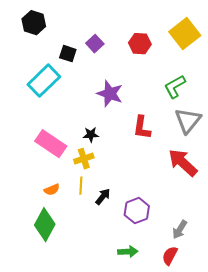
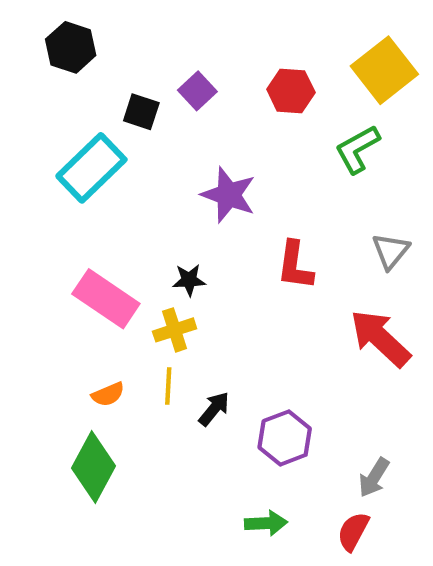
green L-shape: (175, 87) -> (357, 149), moved
gray triangle: (188, 121) -> (391, 251), size x0.7

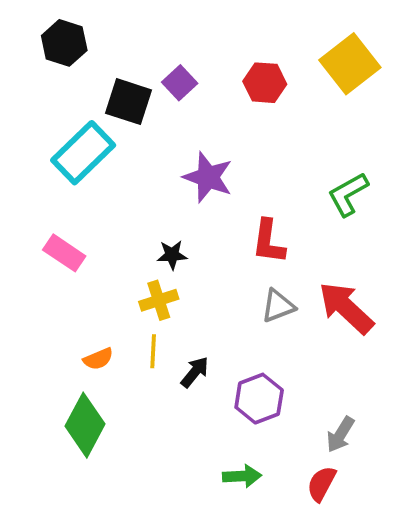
black square: (141, 112) -> (129, 102), size x1.4
green L-shape: (357, 149) -> (348, 194), moved
gray triangle: (391, 251) -> (278, 306), moved, turned 30
pink rectangle: (106, 299) -> (64, 253), moved, size x0.7

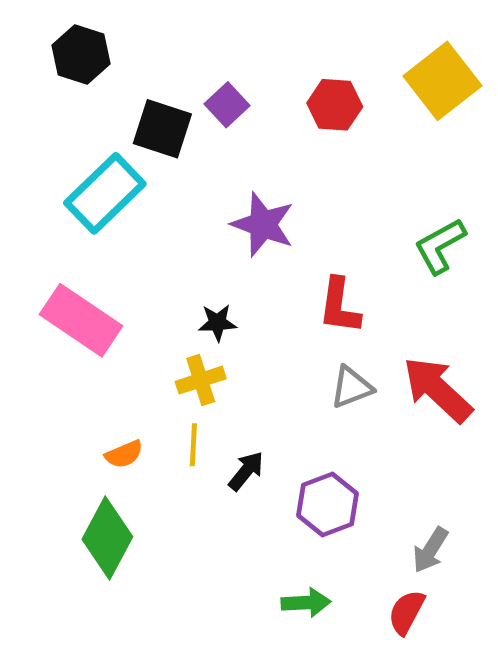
pink rectangle: (64, 253) -> (81, 320), size x1.5

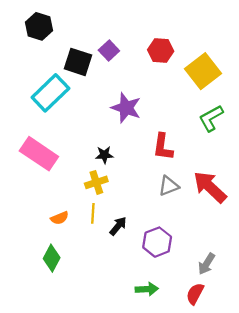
yellow square: (442, 81) -> (203, 71), moved
green diamond: (107, 538) -> (52, 258), size x0.7

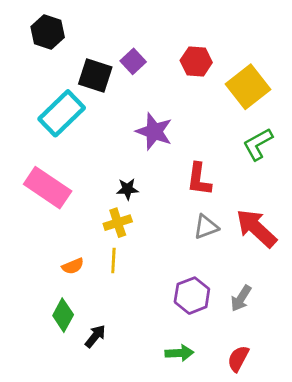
black arrow: (118, 226) -> (95, 336), moved
gray arrow: (206, 264) -> (241, 298), moved

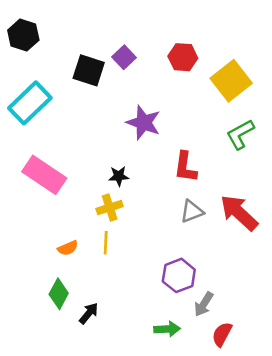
black hexagon: (48, 32) -> (23, 35), moved
cyan rectangle: (62, 113) -> (30, 103), moved
gray arrow: (241, 298) -> (204, 304), moved

